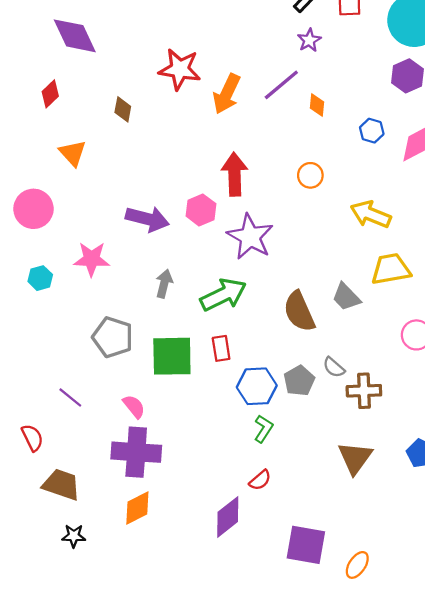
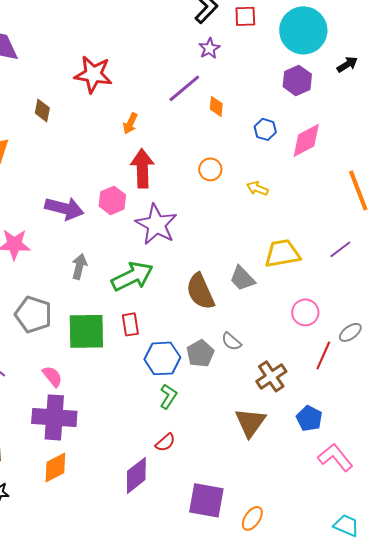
orange arrow: (227, 94) -> (130, 123), moved, size x0.6
yellow arrow: (371, 214) -> (257, 188), moved, size x0.6
brown cross: (364, 391) -> (271, 376), moved, turned -32

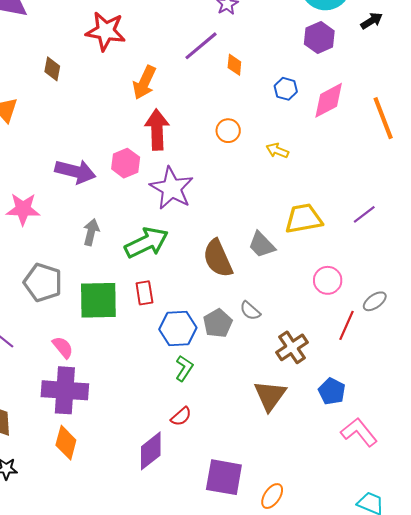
orange arrow: (130, 123) -> (144, 82), size x1.5
orange line: (358, 190) -> (383, 118), moved
orange diamond: (55, 467) -> (66, 443), turned -48

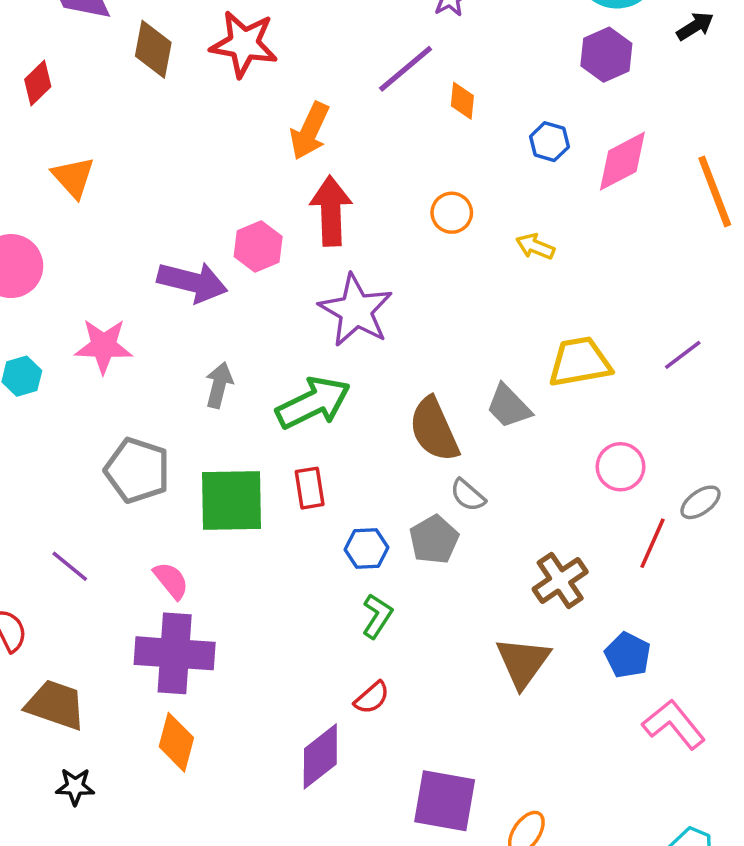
brown diamond: (52, 69) -> (153, 49), moved, size x1.4
pink hexagon: (126, 163) -> (258, 246), moved
gray semicircle: (250, 311) -> (468, 495), moved
blue hexagon: (178, 329) -> (366, 548), size x0.7

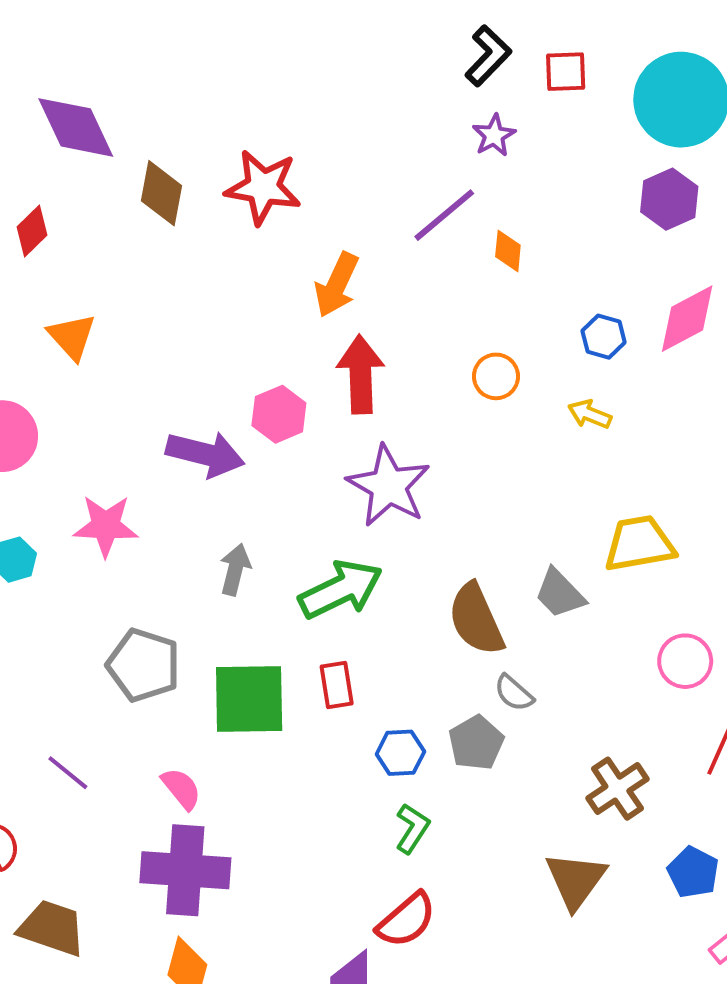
blue hexagon: (549, 142) -> (604, 337), moved
red semicircle: (372, 698) -> (406, 920), size x1.5

